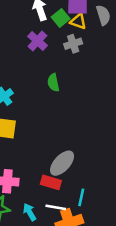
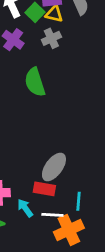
green semicircle: (53, 83) -> (35, 82), size x1.5
cyan arrow: (30, 212) -> (25, 208), moved

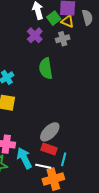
red rectangle: (44, 189) -> (49, 149), moved
cyan arrow: (25, 208) -> (24, 158), size x1.5

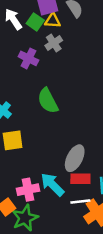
purple cross: (35, 35) -> (28, 58), moved
green semicircle: (46, 68) -> (48, 101), moved
cyan arrow: (24, 158) -> (52, 184), moved

